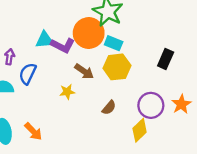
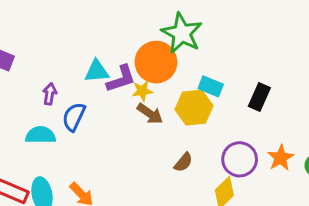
cyan rectangle: (114, 43) -> (211, 86), moved
purple L-shape: (63, 45) -> (121, 79), turned -45
yellow star: (67, 92) -> (142, 91), moved

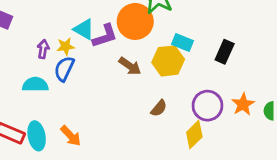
cyan triangle: (97, 71) -> (84, 29), turned 35
yellow star: (142, 91) -> (66, 46), moved

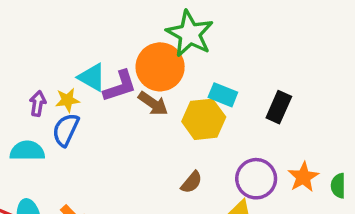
brown arrow: (130, 66) -> (153, 104), moved

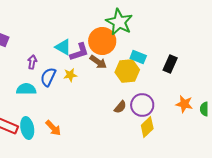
yellow star: (67, 100) -> (70, 75), moved
orange star: (303, 177) -> (184, 104), turned -30
purple circle: (256, 179) -> (142, 105), moved

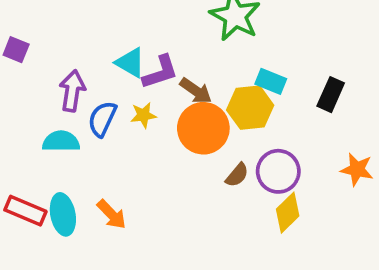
orange circle: (102, 41) -> (203, 128), moved
purple arrow: (32, 62) -> (72, 91), size x1.5

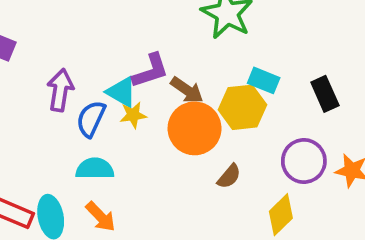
cyan triangle: (130, 63) -> (122, 92), moved
black rectangle: (331, 95) -> (325, 94), turned -48
cyan semicircle: (61, 141) -> (95, 169), moved
purple circle: (278, 171) -> (304, 161), moved

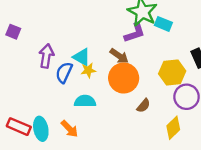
purple L-shape: (150, 71) -> (135, 33), moved
cyan rectangle: (264, 80) -> (163, 24), moved
yellow hexagon: (242, 107) -> (172, 72), moved
cyan semicircle: (95, 169) -> (85, 101), moved

